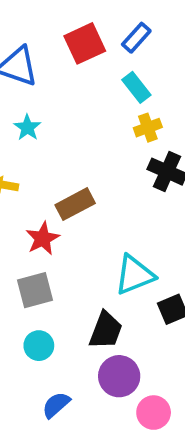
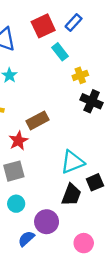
cyan rectangle: (136, 87) -> (60, 52), moved
black trapezoid: (106, 330) -> (71, 195), moved
purple circle: (119, 376) -> (47, 222), moved

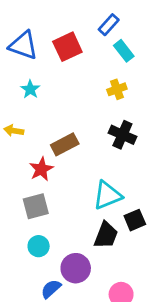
red square: (43, 26) -> (67, 47), moved
cyan rectangle: (60, 52) -> (124, 51), moved
black cross: (92, 101) -> (122, 135), moved

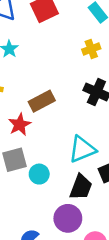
cyan circle: (39, 246) -> (39, 174), moved
purple circle: (76, 268) -> (68, 218), moved

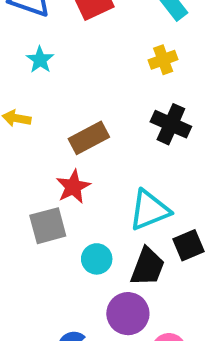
red star: (20, 125) -> (73, 187), moved
cyan circle: (39, 174) -> (97, 259), moved

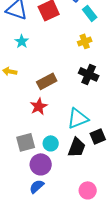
gray square: (48, 226) -> (26, 142), moved
purple circle: (128, 314) -> (41, 164), moved

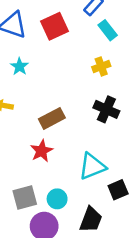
black trapezoid: (77, 147) -> (91, 220), moved

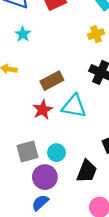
cyan triangle: (92, 166) -> (74, 106), moved, turned 32

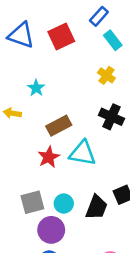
cyan star: (23, 34) -> (36, 88), moved
yellow cross: (96, 34) -> (106, 75), turned -35
black trapezoid: (87, 171) -> (96, 207), moved

